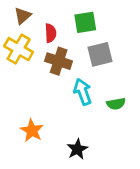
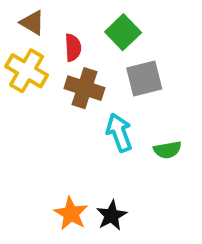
brown triangle: (23, 16) -> (32, 23), turned -48
green square: (85, 22) -> (123, 32), turned -35
orange star: (32, 130) -> (71, 214), moved

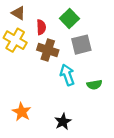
orange star: (71, 214) -> (22, 112), moved

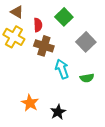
gray square: (81, 45) -> (86, 42), moved, turned -30
orange star: (22, 112) -> (30, 103), moved

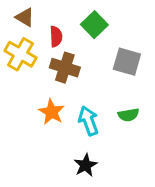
gray square: (86, 42) -> (127, 62), turned -30
cyan arrow: (62, 69) -> (89, 121), moved
orange star: (30, 103) -> (52, 112), moved

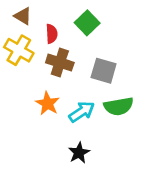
gray square: (127, 62) -> (104, 71), moved
green semicircle: (128, 115) -> (119, 106), size x1.5
cyan arrow: (89, 121) -> (82, 112), turned 76

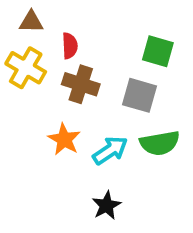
brown triangle: (23, 16) -> (31, 22), turned -30
green square: (87, 23) -> (158, 51), moved, turned -30

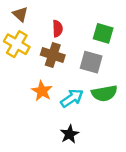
brown triangle: (31, 22) -> (20, 14), turned 42
red semicircle: (70, 46) -> (58, 29), moved

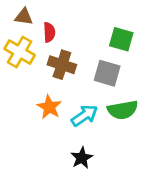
brown triangle: (20, 14) -> (24, 17), turned -35
red semicircle: (58, 29) -> (49, 32), moved

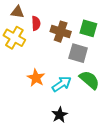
brown cross: (62, 65) -> (61, 32), moved
green semicircle: (123, 110) -> (89, 80), turned -130

